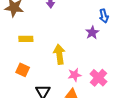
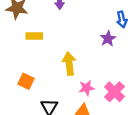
yellow rectangle: (26, 39) -> (34, 36), moved

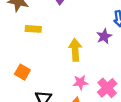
yellow arrow: (69, 64) -> (75, 50), moved

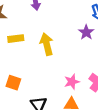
yellow arrow: (75, 50) -> (47, 44), moved

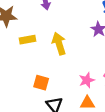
orange square: (13, 83) -> (41, 83), moved

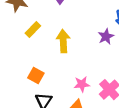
yellow rectangle: (28, 40) -> (33, 29), turned -49

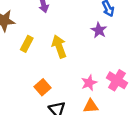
orange square: (36, 75) -> (43, 87), turned 35

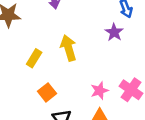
yellow rectangle: (27, 44) -> (34, 58), moved

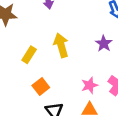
purple star: (114, 32) -> (104, 44), moved

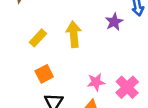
purple star: (104, 44) -> (114, 22), moved

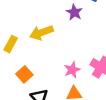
yellow arrow: (74, 34) -> (41, 33), turned -90

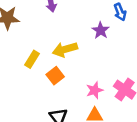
orange square: (24, 74) -> (55, 76), moved

